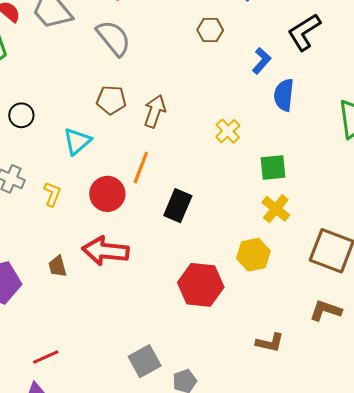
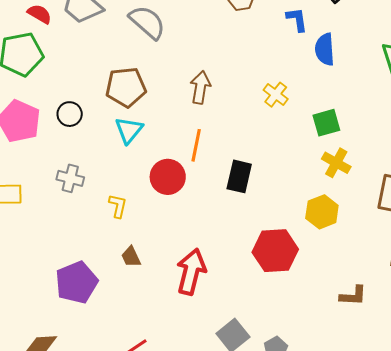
blue L-shape: (262, 61) -> (297, 19), turned -40
brown pentagon: (111, 100) -> (126, 87), moved, size x1.4
yellow L-shape: (52, 194) -> (118, 206), moved
red arrow: (105, 251) -> (191, 272), moved, turned 108

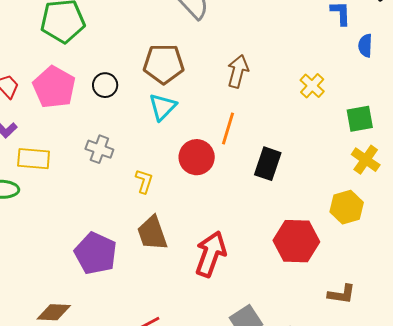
blue semicircle: (325, 49) -> (365, 46), size x0.7
brown trapezoid: (131, 257) -> (152, 233), size x1.6
purple pentagon: (77, 282) -> (96, 253), turned -30
brown L-shape: (353, 296) -> (341, 294), moved

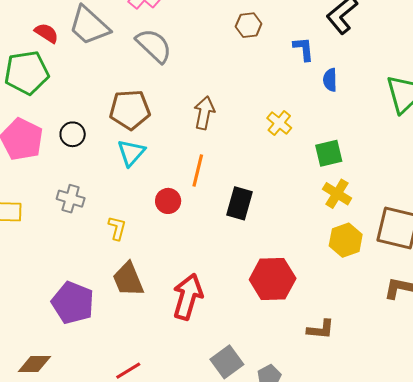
red circle: (197, 157) -> (168, 201), size x0.7
yellow hexagon: (347, 207) -> (346, 240), moved

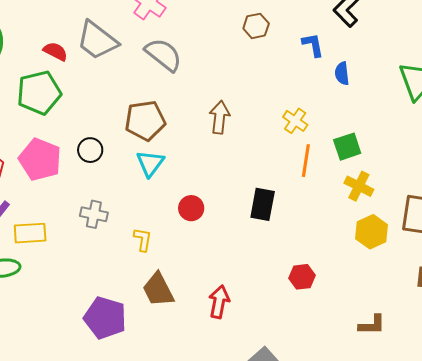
orange line: (198, 171) -> (306, 161), moved
red hexagon: (273, 279) -> (302, 277), size x0.6
red arrow: (188, 297) -> (219, 302), size x0.7
brown L-shape: (321, 329) -> (372, 325), moved

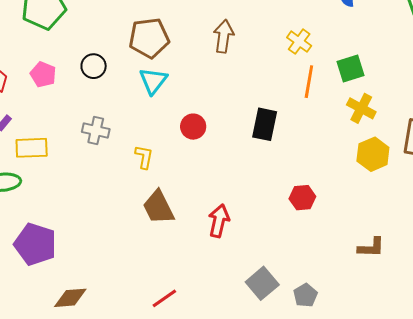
pink pentagon: (40, 159) -> (43, 74), size x0.6
purple pentagon: (105, 318) -> (35, 244), moved

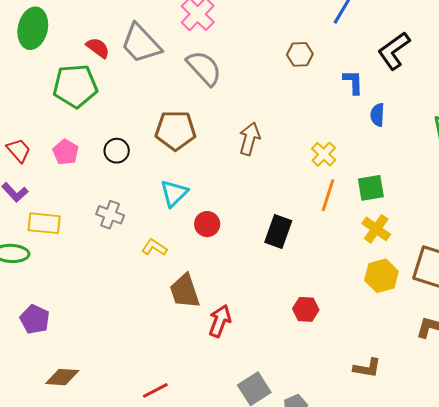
cyan triangle: (153, 81) -> (174, 193), moved
yellow L-shape: (144, 157) -> (154, 247), turned -75
brown trapezoid: (158, 207) -> (185, 291), moved
purple pentagon: (35, 244) -> (35, 319), size x0.7

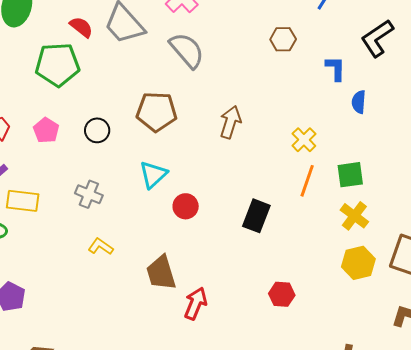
yellow L-shape: (154, 247) -> (101, 247), moved

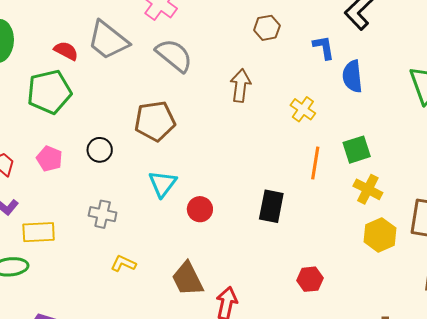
blue semicircle: (359, 102) -> (352, 76), size x1.4
brown arrow: (230, 122) -> (241, 86), moved
yellow cross: (304, 140) -> (303, 109), moved

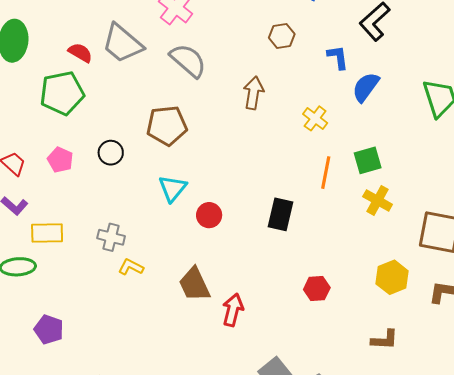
blue semicircle: (352, 76) -> (366, 87), turned 40
gray cross: (103, 214) -> (111, 237), moved
yellow hexagon: (380, 235) -> (392, 277), moved

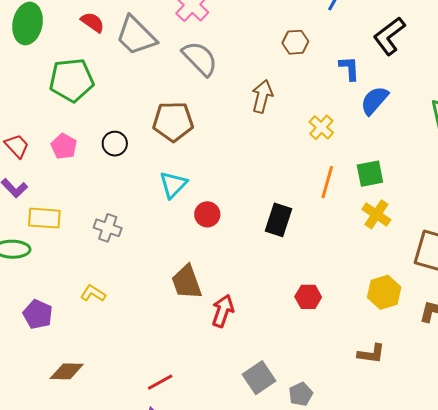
red semicircle: (80, 53) -> (93, 22), moved
yellow L-shape: (131, 267) -> (93, 293), moved

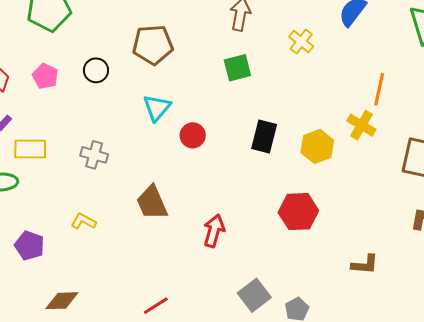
green square: (370, 174) -> (237, 68), moved
orange line: (327, 182) -> (379, 89), moved
brown trapezoid: (187, 282) -> (152, 203), moved
yellow hexagon: (384, 292) -> (317, 146), moved
red hexagon: (308, 297) -> (298, 212), size x1.5

